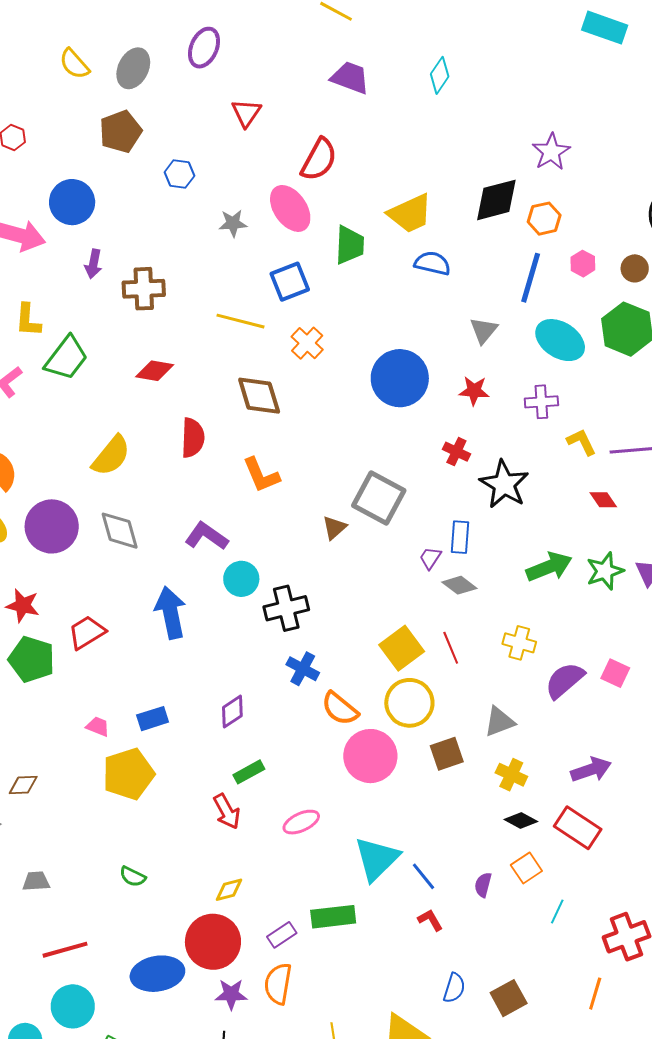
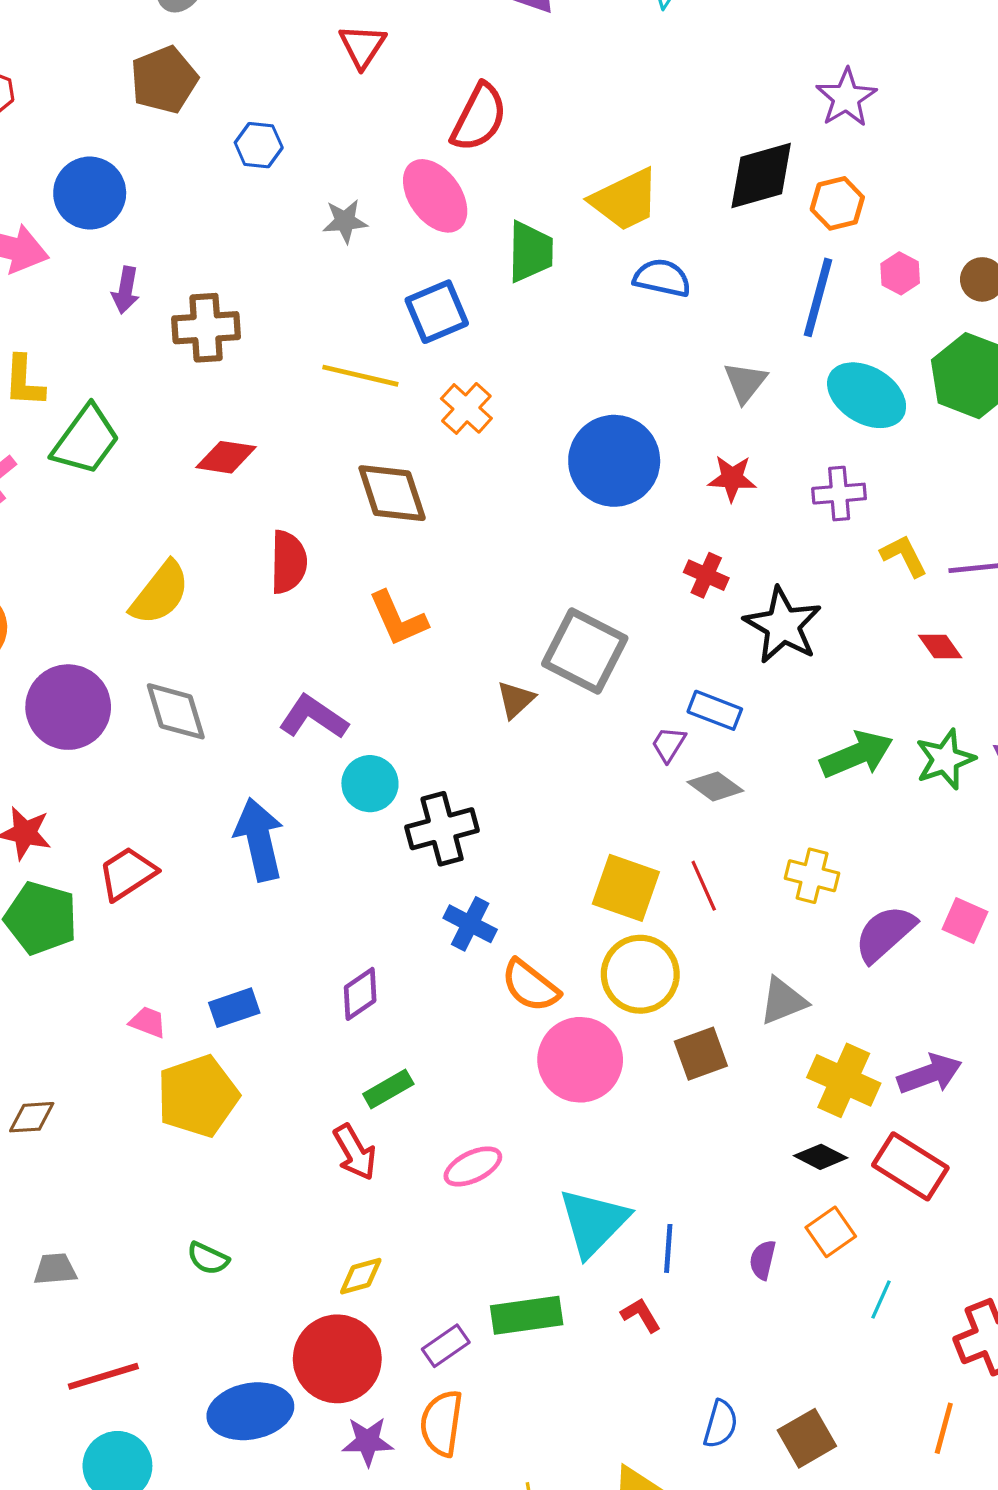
blue rectangle: (460, 537) -> (715, 710), turned -72
yellow square: (402, 648) -> (626, 888), turned -33
yellow cross: (511, 775) -> (844, 1080), moved, size x1.4
blue line: (423, 876) -> (668, 1248), turned 44
red L-shape: (430, 920) -> (641, 1315), moved

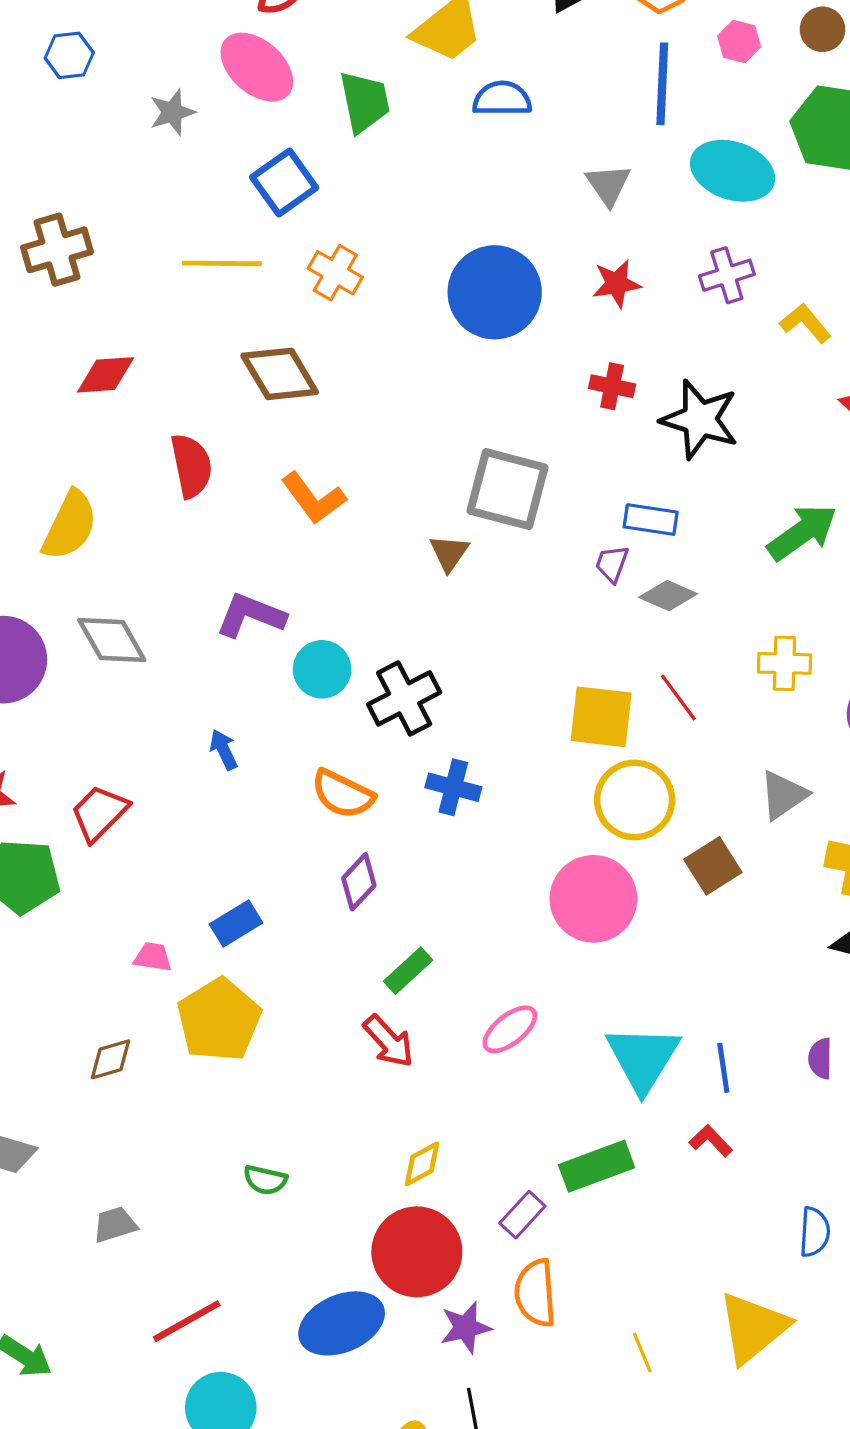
blue arrow: (259, 839) -> (224, 750), size x0.5
orange semicircle: (530, 986) -> (343, 794), moved
brown diamond: (32, 1117) -> (111, 1059), moved

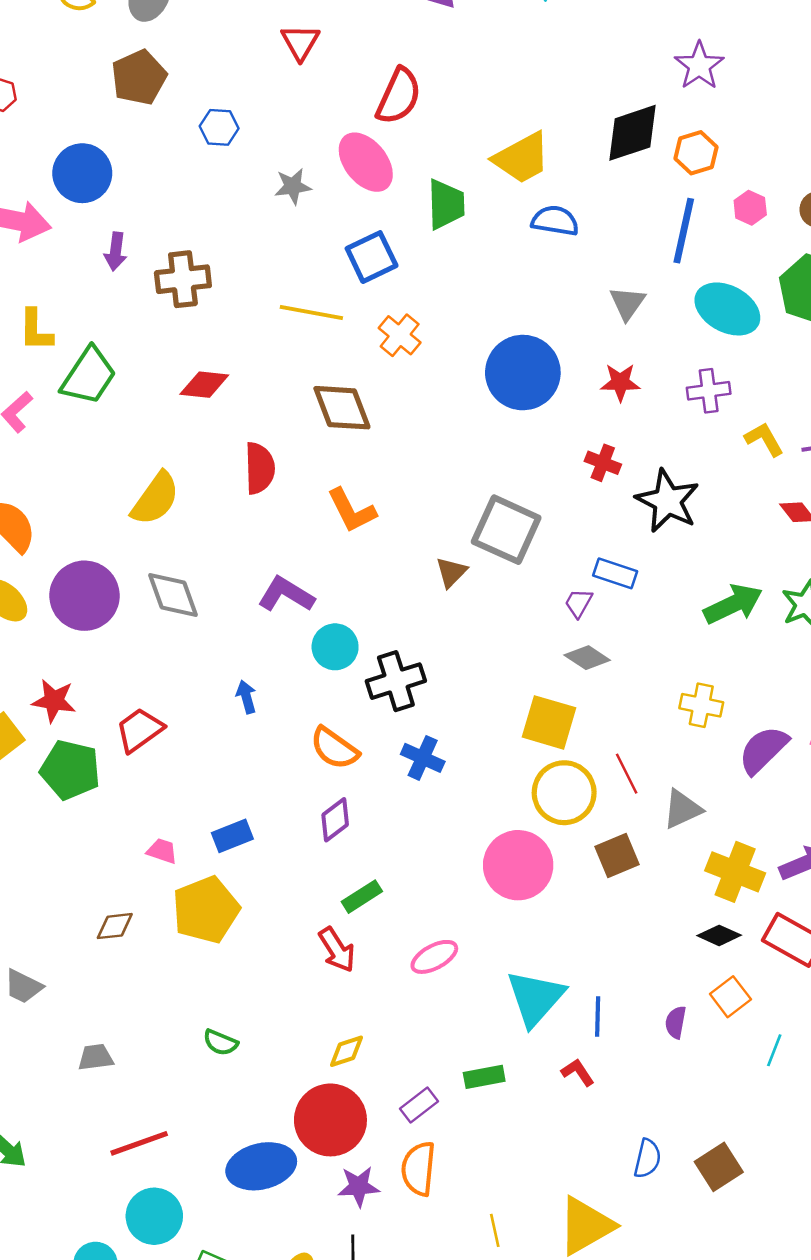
gray diamond: (668, 596) -> (587, 658), moved
red line: (678, 697) -> (627, 774), moved
green rectangle: (597, 1166) -> (484, 1077), size x0.7

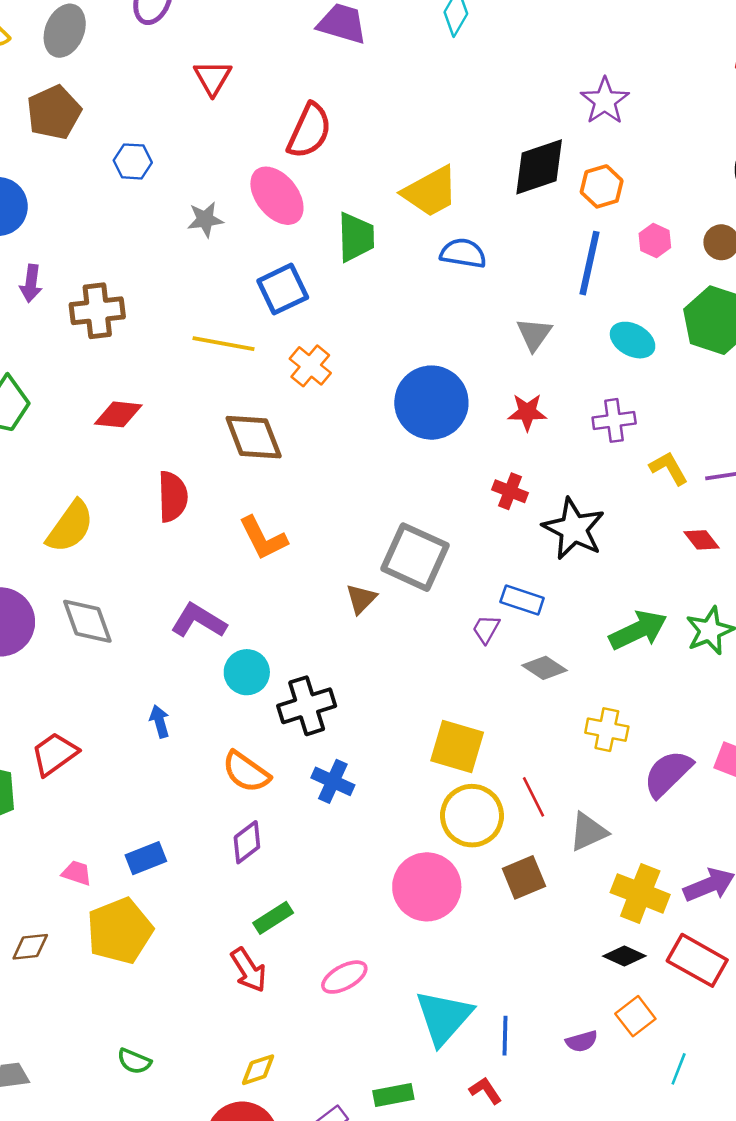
cyan ellipse: (727, 309) -> (633, 340), size x0.7
gray diamond: (587, 658) -> (545, 668), moved
purple semicircle: (676, 1022) -> (582, 1041), turned -116

